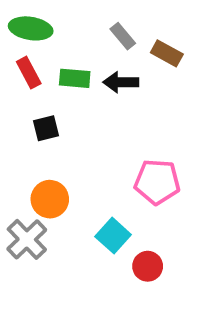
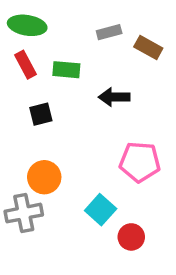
gray rectangle: (123, 36) -> (109, 32), turned -65
black arrow: (121, 82) -> (114, 97), moved
gray cross: (27, 239) -> (24, 213), turned 33

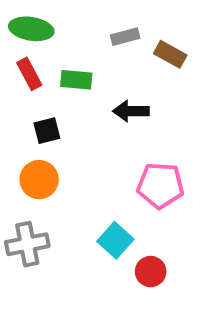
orange circle: (44, 177) -> (39, 180), moved

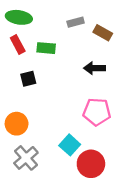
black arrow: (131, 111) -> (94, 68), moved
orange circle: (39, 180) -> (17, 124), moved
gray cross: (27, 244) -> (26, 158), moved, turned -30
red circle: (151, 272) -> (91, 164), size x1.5

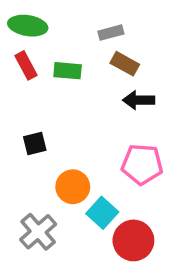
brown rectangle: (103, 33) -> (125, 64), moved
black square: (28, 79) -> (35, 143), moved
orange circle: (17, 124) -> (73, 187), moved

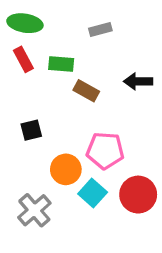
brown rectangle: (125, 64) -> (86, 91), moved
black arrow: (139, 100) -> (138, 81), moved
pink pentagon: (142, 164) -> (105, 151), moved
red circle: (133, 240) -> (138, 195), moved

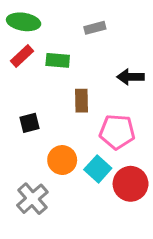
red rectangle: (23, 59) -> (22, 56), turned 75
brown rectangle: (86, 91) -> (81, 101), moved, turned 60
pink pentagon: (105, 151) -> (117, 132), moved
cyan square: (93, 193) -> (98, 169), moved

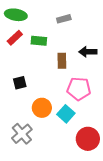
brown rectangle: (81, 101) -> (62, 61), moved
red circle: (131, 184) -> (88, 139), moved

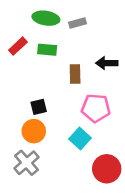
green ellipse: (16, 15) -> (46, 18), moved
black square: (20, 83) -> (39, 107), moved
orange circle: (42, 108) -> (34, 131), moved

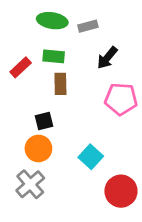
red rectangle: (18, 46) -> (21, 67), moved
black arrow: (107, 63) -> (107, 58), moved, turned -50
brown rectangle: (75, 74) -> (60, 84), moved
pink pentagon: (96, 108) -> (121, 99), moved

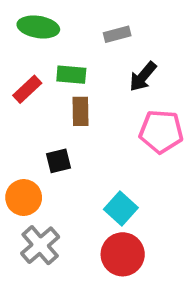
green ellipse: (52, 21) -> (38, 27), moved
orange circle: (38, 148) -> (24, 198), moved
red circle: (121, 191) -> (123, 254), moved

